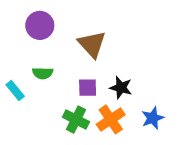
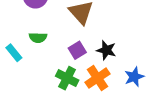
purple square: (88, 88) -> (77, 50), turned -30

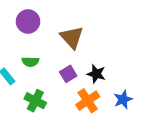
green cross: (67, 78) -> (35, 101), moved

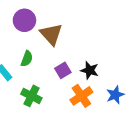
brown triangle: (72, 37) -> (51, 34), moved
green semicircle: (30, 62) -> (27, 59), turned -70

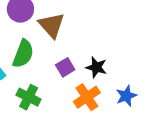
green semicircle: (27, 59) -> (23, 54), size x1.5

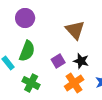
brown triangle: (52, 25) -> (75, 30), moved

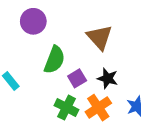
green semicircle: (27, 51) -> (54, 60), moved
green cross: (31, 83) -> (66, 108), moved

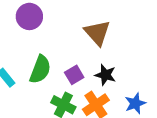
green semicircle: (54, 60) -> (40, 69), moved

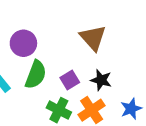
purple circle: (29, 16) -> (23, 43), moved

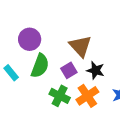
brown triangle: (93, 38) -> (80, 46), moved

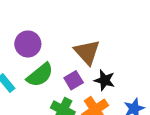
green semicircle: (40, 66) -> (40, 75), turned 30

